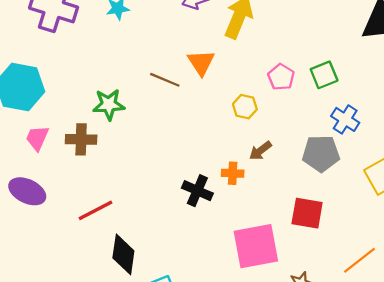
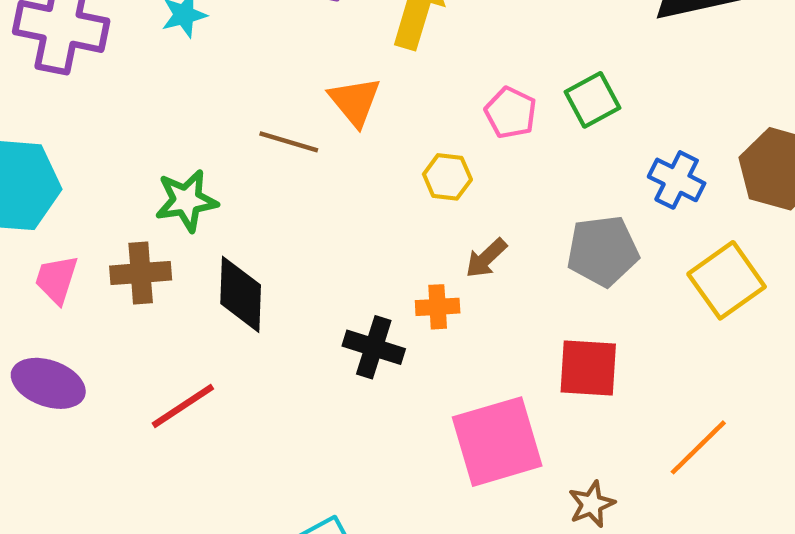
blue cross: (345, 119) -> (677, 180), moved
black diamond: (123, 254) -> (241, 294), moved

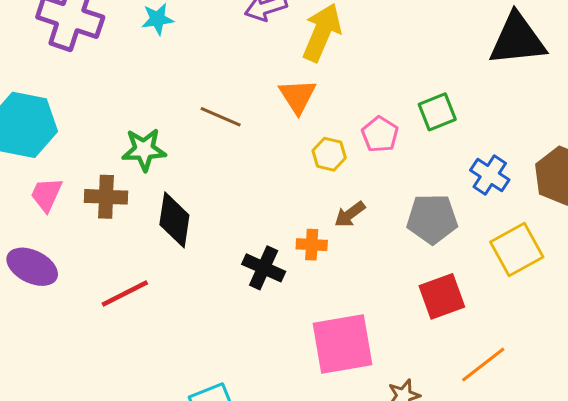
orange triangle: (355, 101) -> (298, 96), moved
pink pentagon: (511, 113) -> (380, 134), moved
red square: (588, 368) -> (442, 296), moved, turned -30

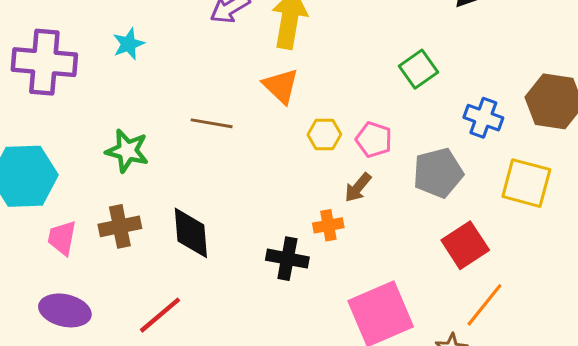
pink pentagon: (380, 134) -> (374, 140), moved
green star: (144, 150) -> (127, 151), moved, turned 30
yellow square: (517, 249) -> (526, 183), turned -33
orange line: (483, 365) -> (484, 305), moved

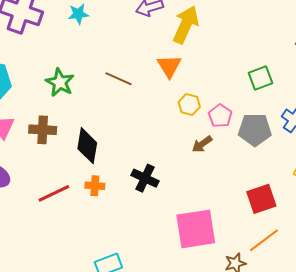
gray pentagon: (438, 173) -> (255, 130), moved
orange cross: (328, 225) -> (95, 186), moved

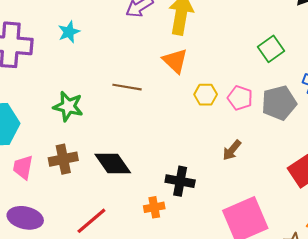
brown arrow: (202, 144) -> (232, 150), moved
black diamond: (87, 146) -> (113, 163), turned -30
orange cross: (95, 186) -> (154, 207), moved

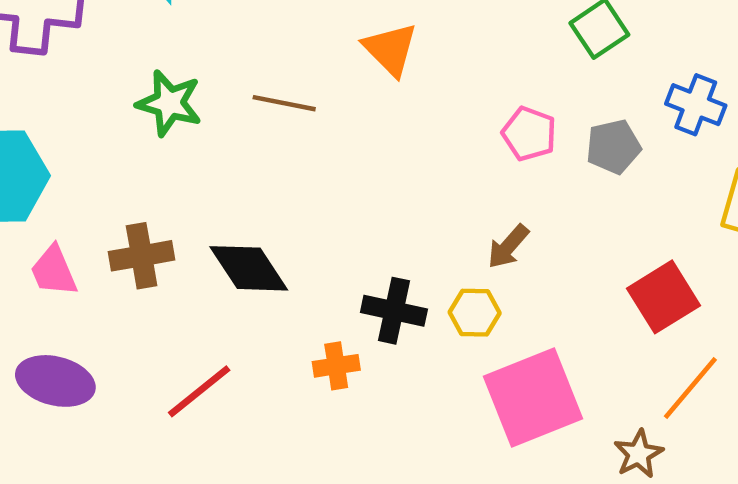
yellow hexagon: (206, 95) -> (475, 313), moved
gray pentagon: (279, 103) -> (613, 147), size x0.7
green star: (68, 106) -> (169, 103), moved
pink trapezoid: (23, 167) -> (54, 271), turned -35

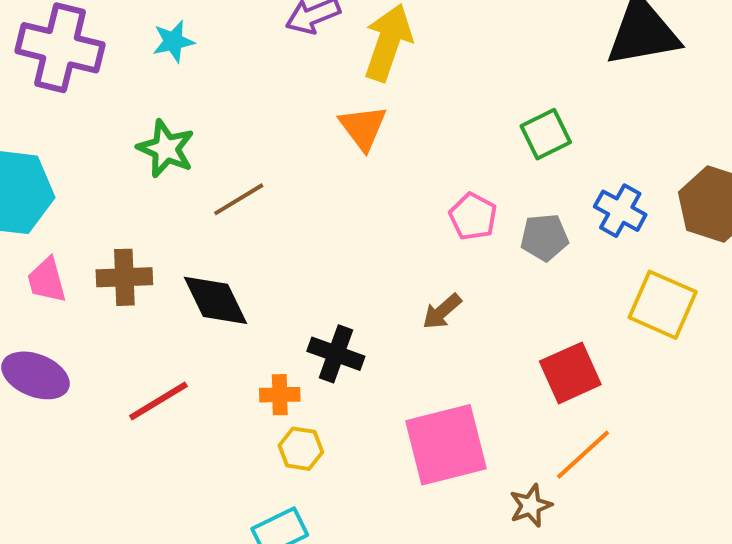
brown line: (284, 103) -> (239, 199), moved, turned -50
yellow hexagon: (475, 313) -> (301, 449), moved

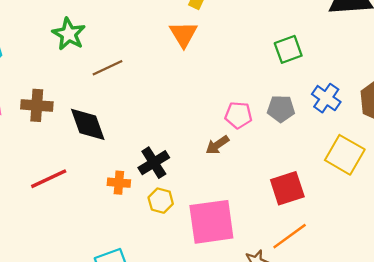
pink pentagon: (473, 217) -> (238, 115), moved, turned -30
black cross: (336, 354) -> (154, 163), turned 32
yellow hexagon: (301, 449) -> (161, 201), moved

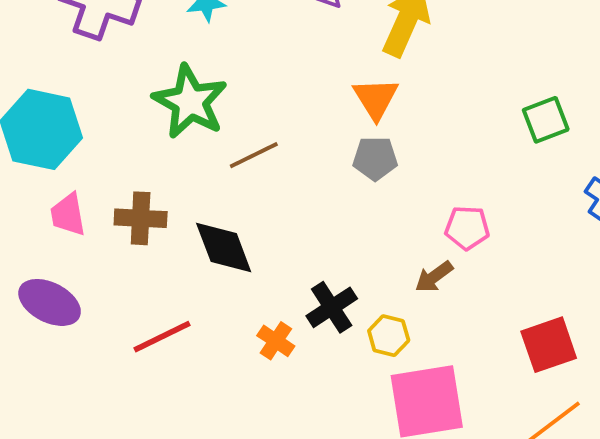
green star: (69, 34) -> (190, 102), size x1.4
gray pentagon: (281, 109) -> (375, 158), moved
orange cross: (119, 183) -> (276, 341), turned 30
yellow hexagon: (161, 201) -> (389, 336), moved

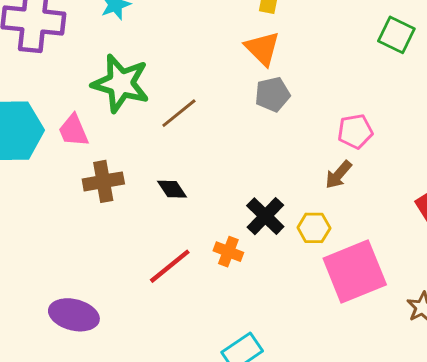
green square: (546, 120) -> (396, 35), turned -30
pink trapezoid: (68, 215) -> (73, 131), moved
black diamond: (224, 247) -> (172, 189), size x0.6
purple ellipse: (50, 302) -> (74, 315), moved
red line: (162, 337) -> (170, 266), moved

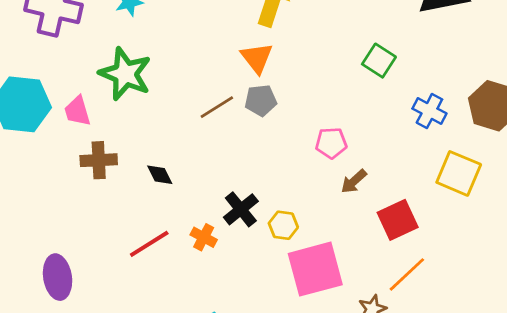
brown line: (179, 113) -> (217, 107), moved
brown arrow: (338, 175) -> (354, 181), moved
purple ellipse: (74, 315) -> (58, 277), turned 60

